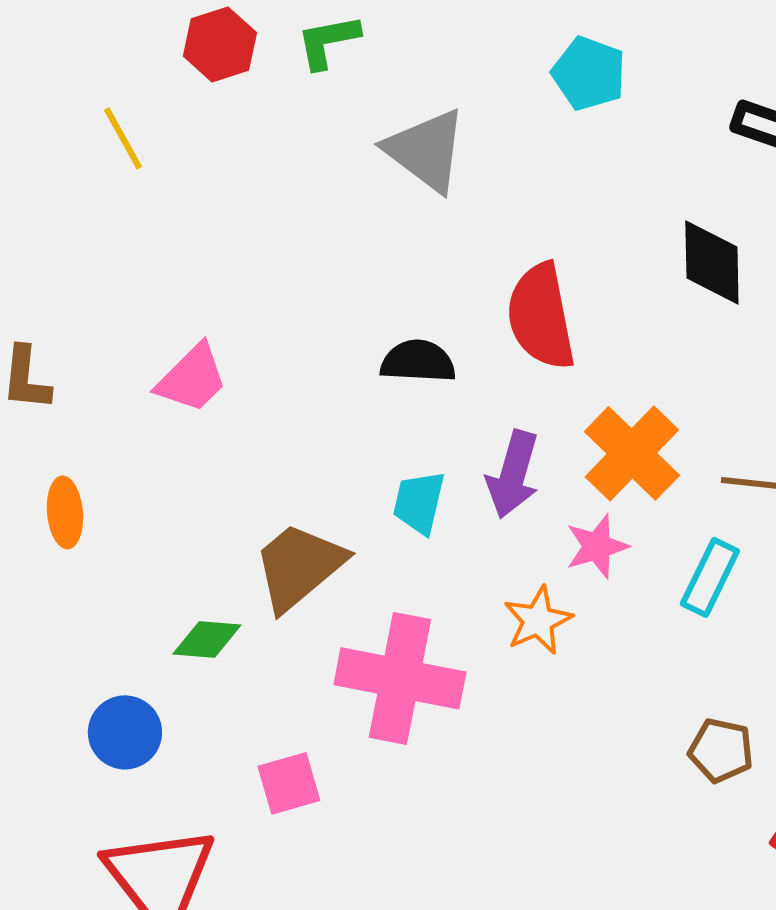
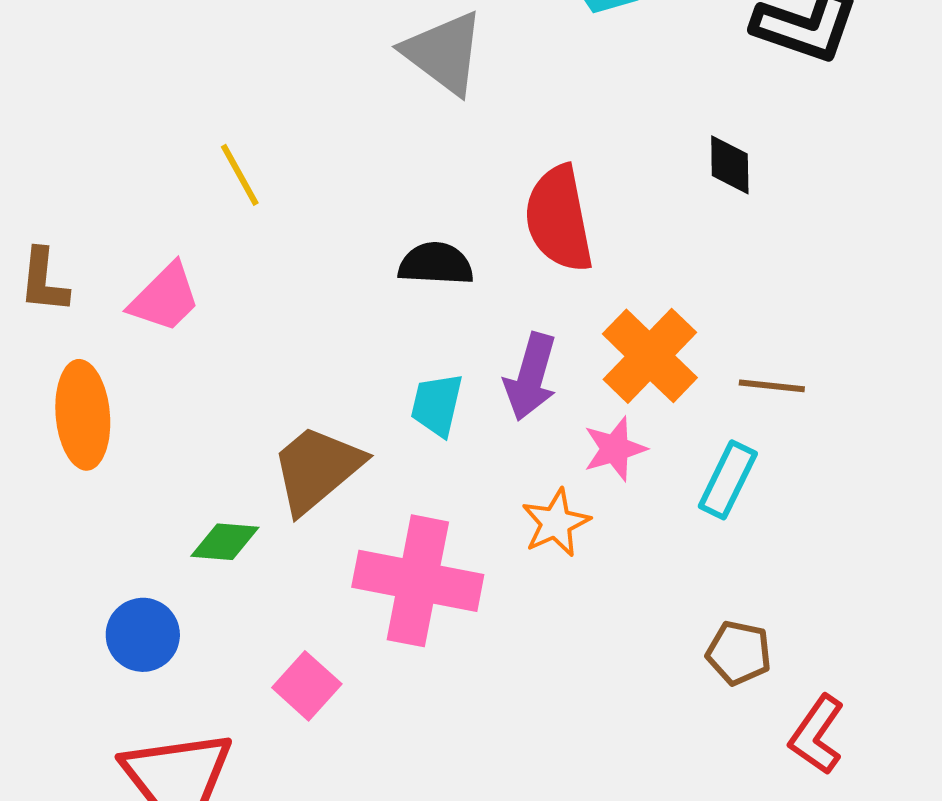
yellow line: (123, 138) -> (240, 175), moved
black diamond: (712, 262) -> (730, 165), size x0.7
pink trapezoid: (192, 378) -> (165, 298), moved
orange ellipse: (65, 512) -> (83, 415), size x1.5
pink square: (289, 783) -> (307, 686), turned -32

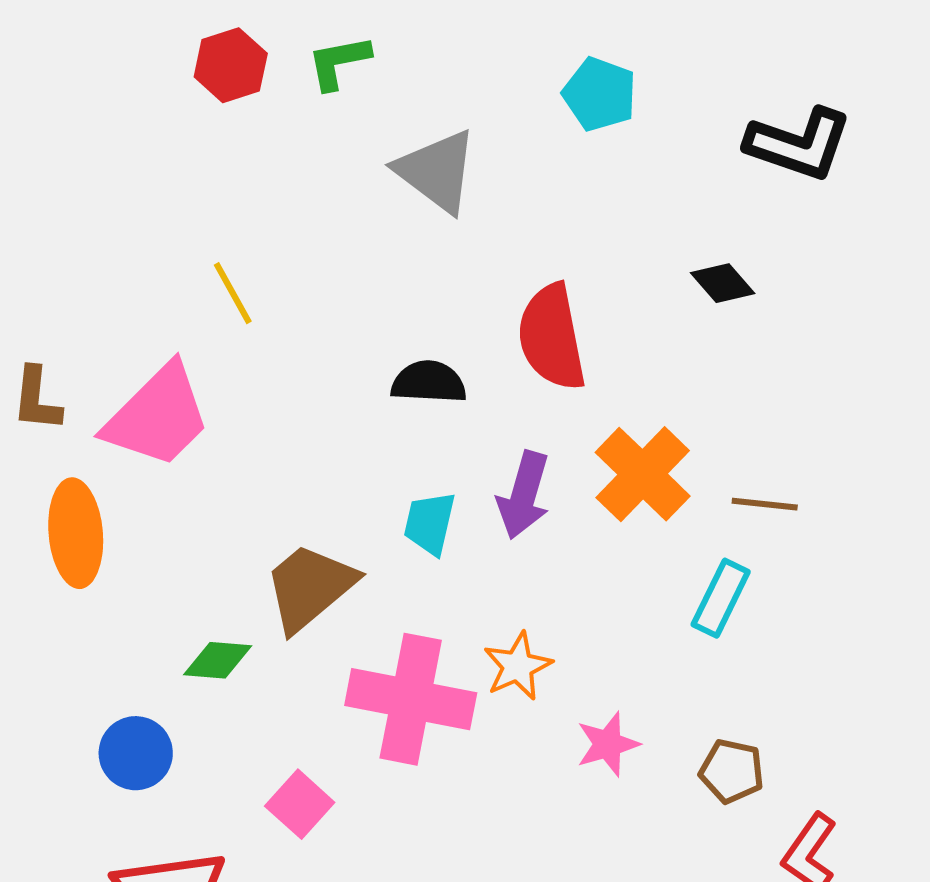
black diamond: (730, 165) -> (723, 283), turned -40
pink trapezoid: (165, 298) -> (158, 416), size x1.5
pink star: (615, 449) -> (608, 744), moved
orange star: (556, 523) -> (518, 666), moved

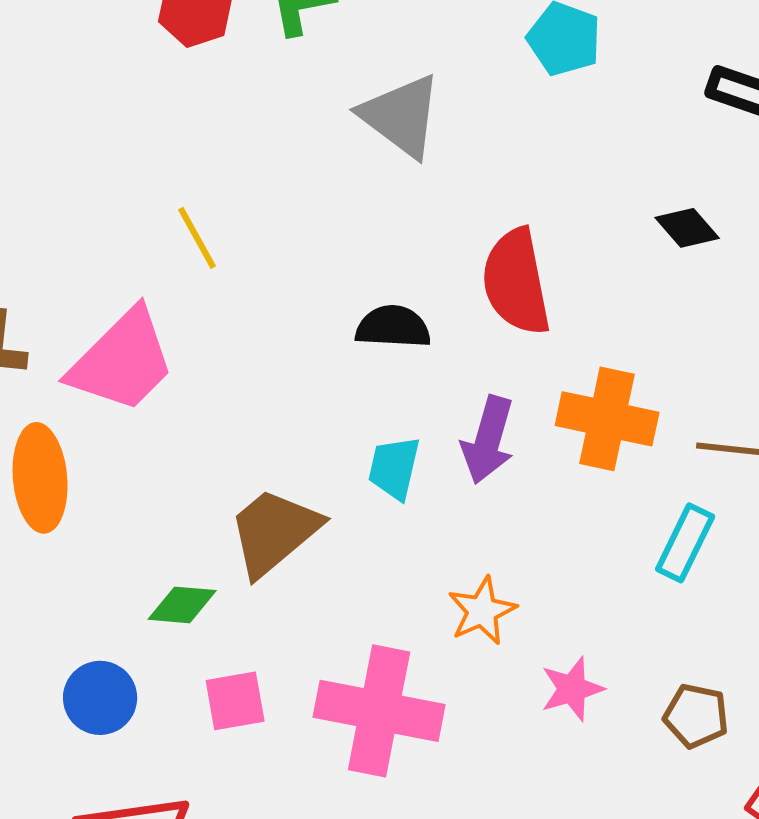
orange cross: (643, 474) -> (607, 419), turned -32
pink cross: (411, 699) -> (379, 711), moved
pink square: (300, 804) -> (235, 701), moved, turned 38

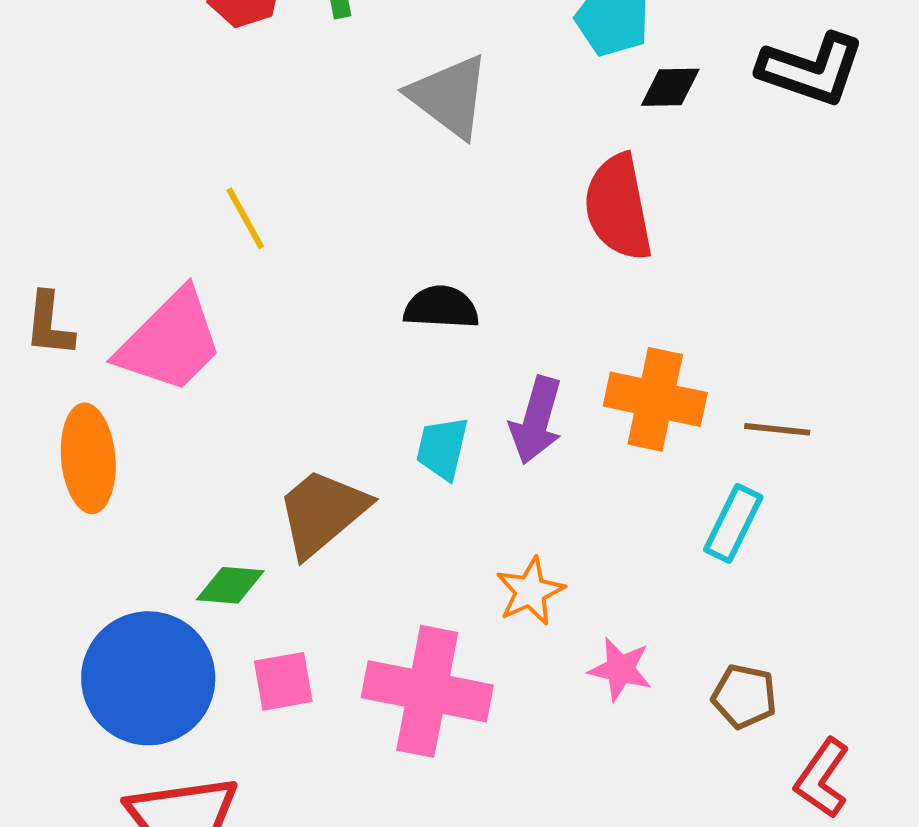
black diamond: (687, 228) -> (670, 87), moved, turned -50
red semicircle: (516, 282) -> (618, 207), moved
pink star: (572, 689) -> (620, 669), turned 30
blue circle: (100, 698) -> (148, 678), size x1.8

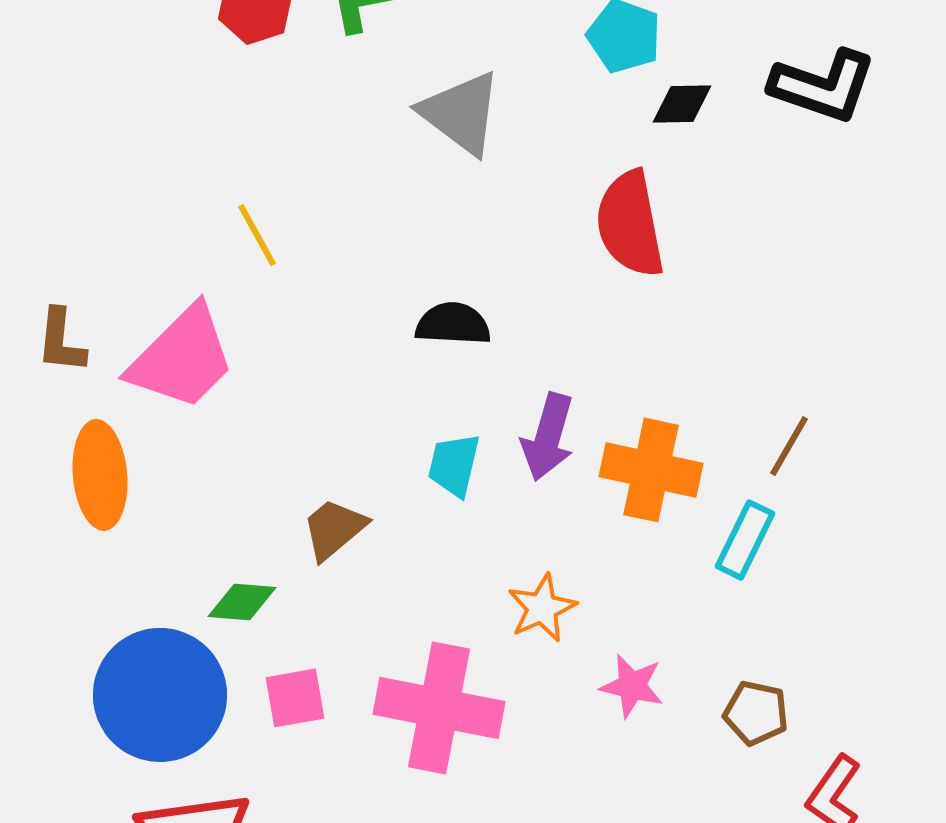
orange cross: (655, 399) -> (651, 470), moved
brown line: (777, 429) -> (789, 446), turned -66
brown trapezoid: (322, 512) -> (334, 529), size x0.7

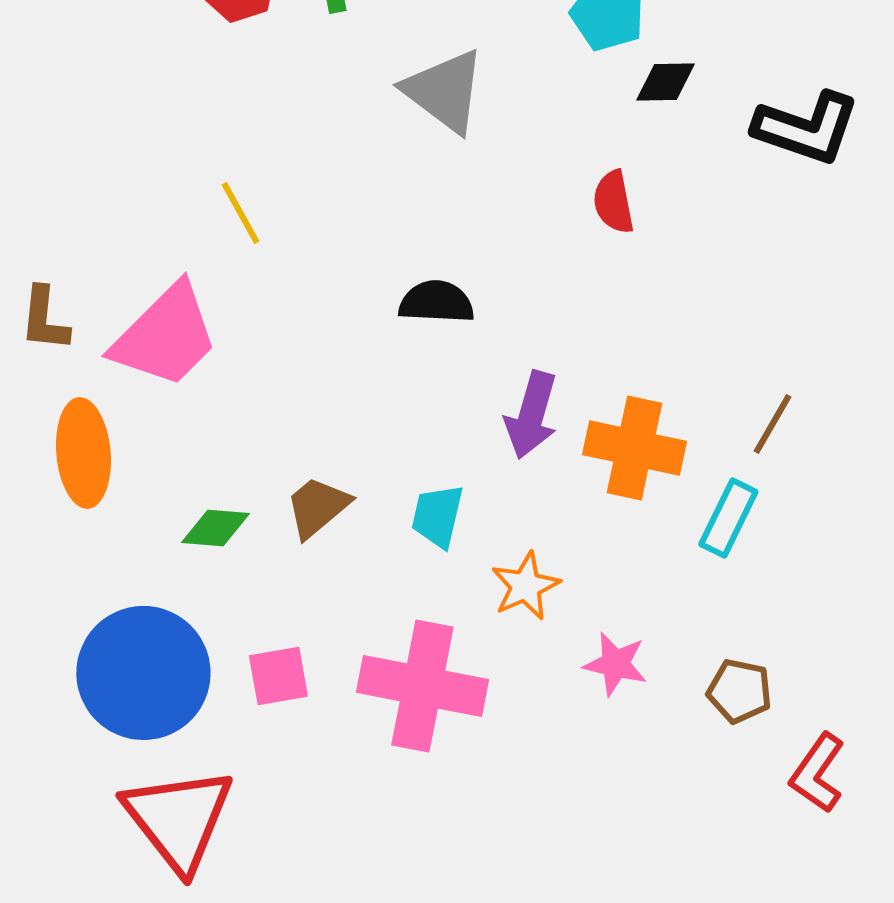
black L-shape: (823, 86) -> (806, 128), moved
red semicircle: (630, 224) -> (613, 202), size x0.6
cyan trapezoid: (454, 465) -> (437, 516), moved
green diamond: (242, 602) -> (215, 528), moved

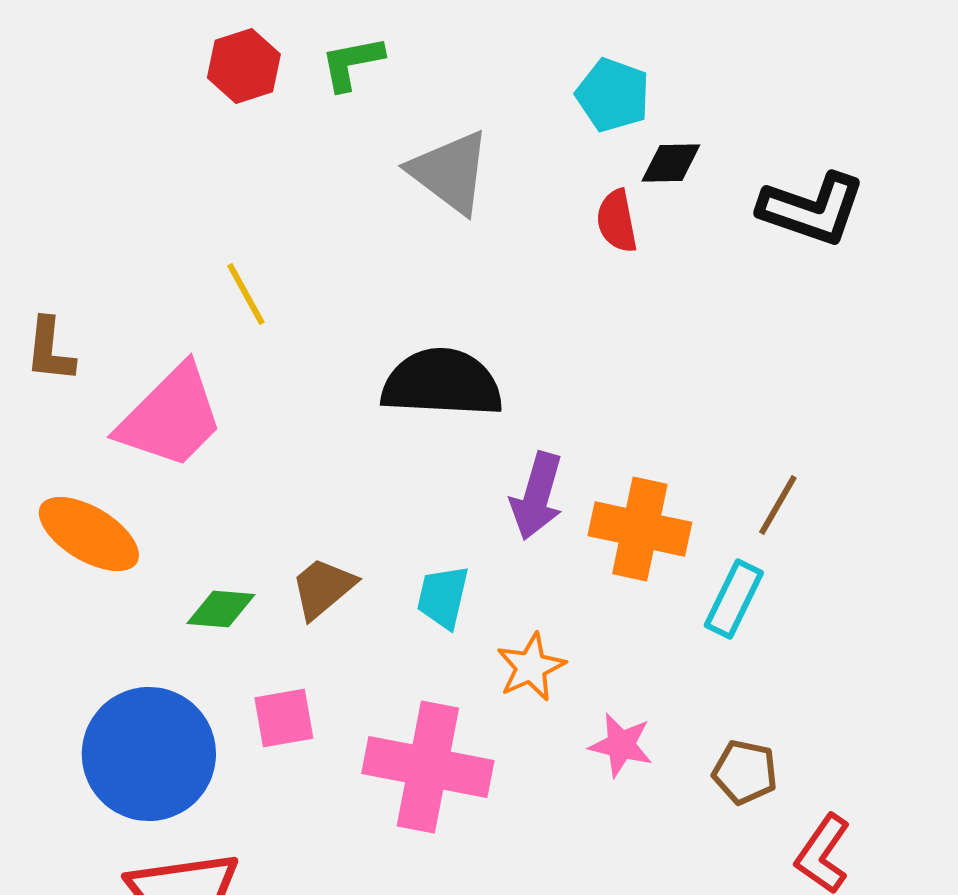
red semicircle: (613, 202) -> (617, 221), moved
black semicircle: (436, 302) -> (442, 383), size x1.6
brown L-shape: (44, 319) -> (50, 350), moved
orange ellipse: (83, 453) -> (89, 534), turned -54
pink square: (278, 676) -> (284, 718), moved

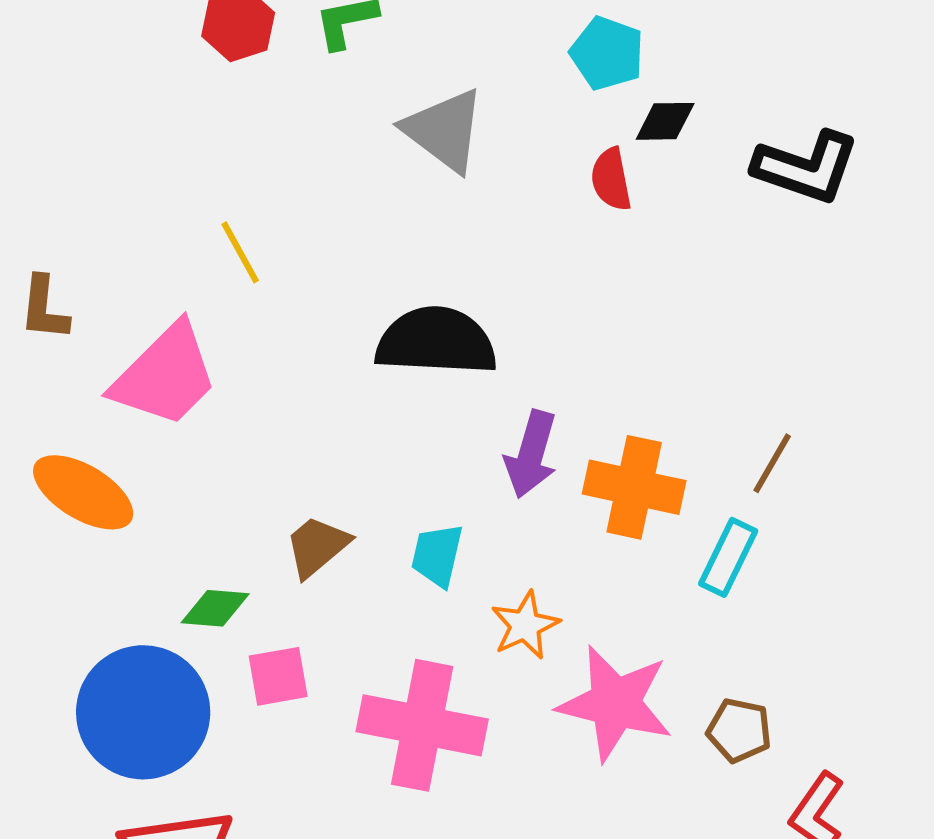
green diamond: (221, 609) -> (215, 608), moved
pink star: (621, 745) -> (615, 703), size x1.8

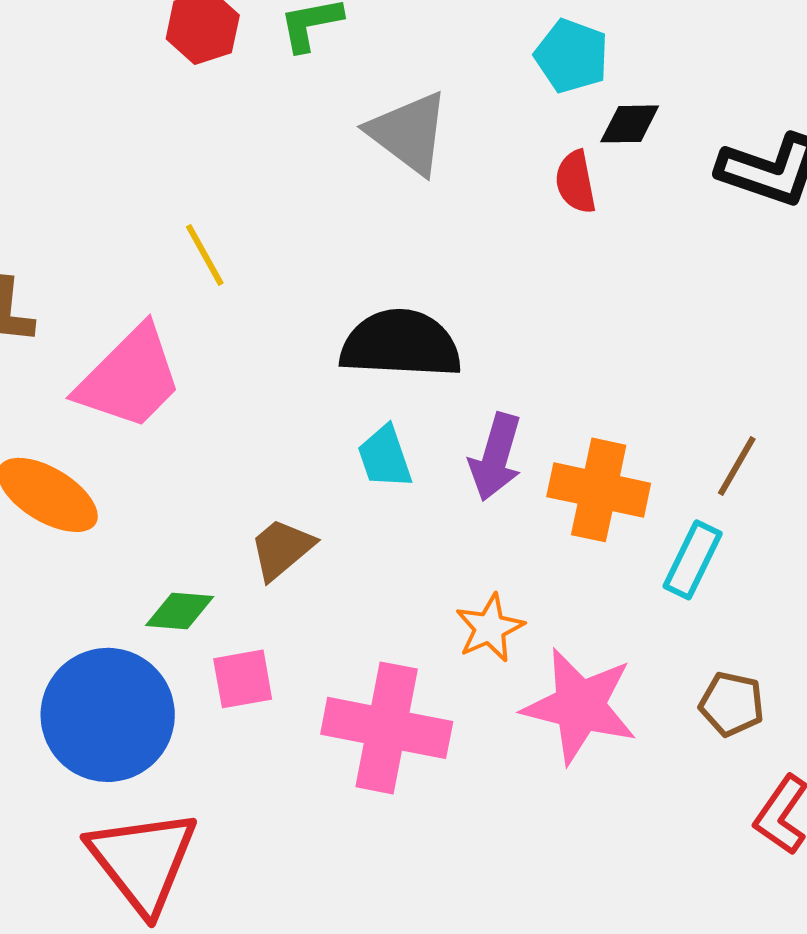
cyan trapezoid: (437, 555) -> (385, 457), moved, turned -32
brown pentagon: (739, 730) -> (732, 704), moved

